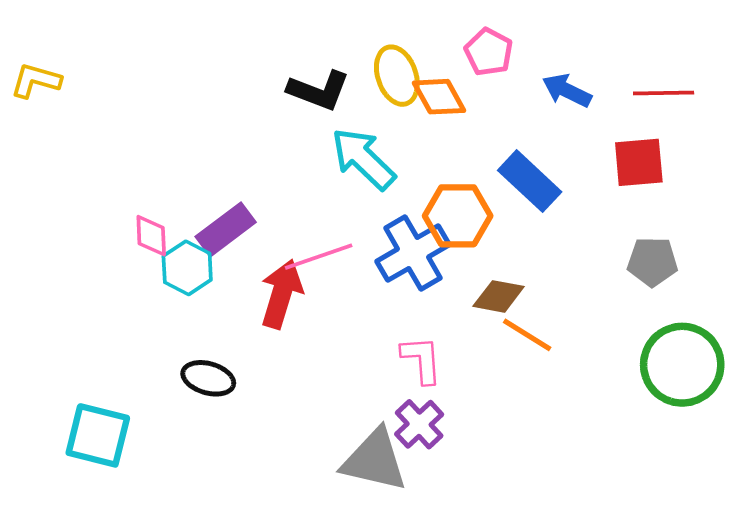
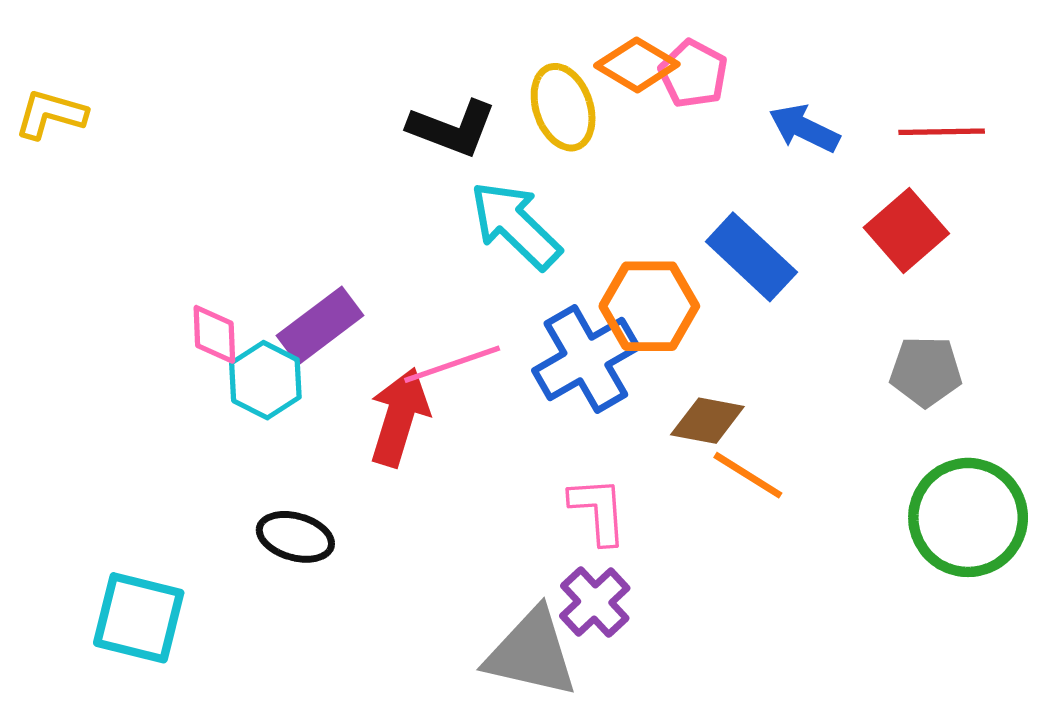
orange diamond: (439, 97) -> (637, 65), moved, turned -30
red square: (639, 162) -> (906, 230), turned -36

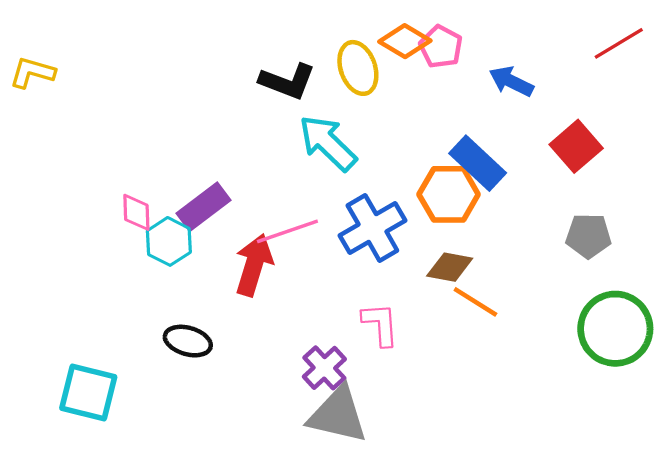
red line: (942, 132) -> (619, 43), moved, turned -30
orange hexagon: (649, 306) -> (449, 194), moved
purple cross: (595, 602) -> (324, 368), moved

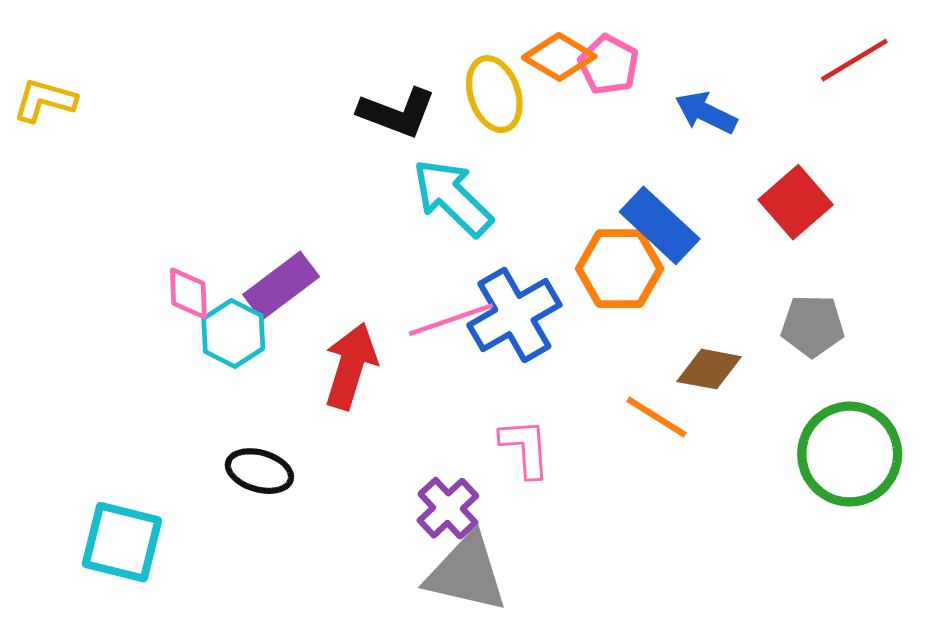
pink line: (287, 231) -> (451, 320), moved
brown diamond: (450, 267) -> (709, 369), moved

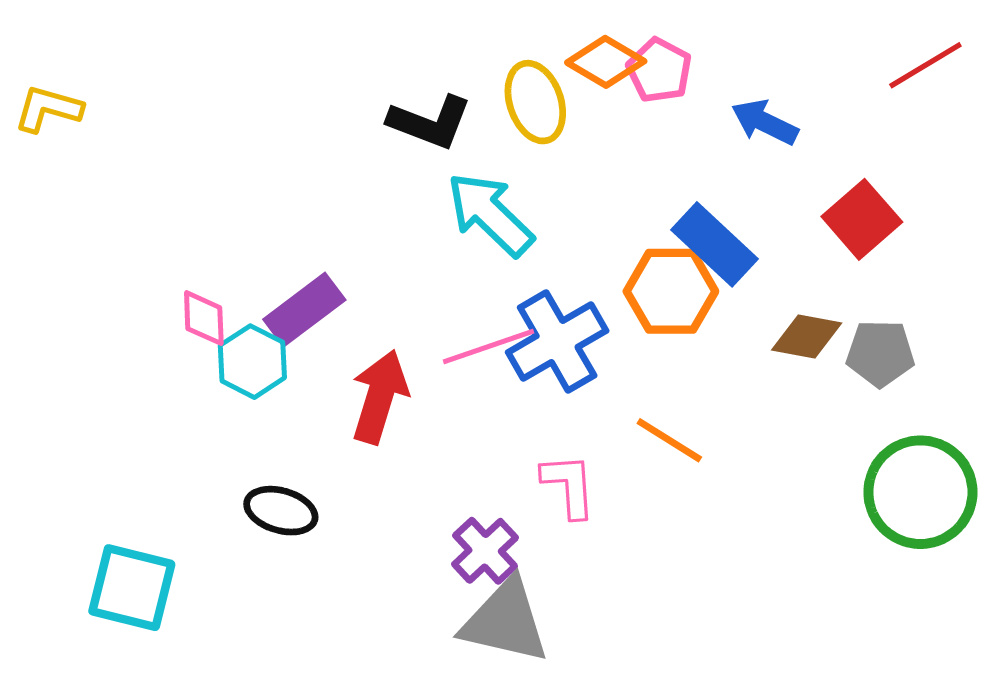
brown diamond: (709, 369) -> (807, 336), moved
orange line: (657, 417) -> (669, 440), moved

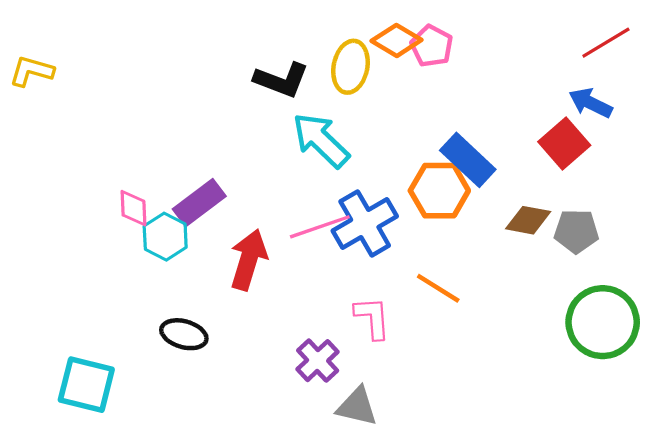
yellow ellipse: (535, 102) -> (350, 67), turned 30
blue arrow: (765, 122) -> (591, 103), moved
gray triangle: (505, 621) -> (357, 407), moved, size x0.7

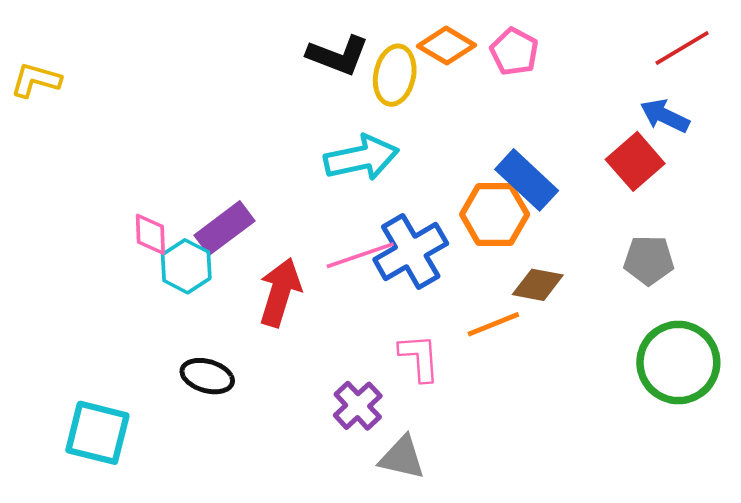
pink pentagon: (432, 46) -> (514, 52), moved
black L-shape: (281, 80) -> (338, 55), moved
cyan arrow: (321, 140) -> (361, 158), turned 124
brown diamond: (528, 220) -> (538, 285), moved
orange line: (438, 288) -> (493, 324), turned -54

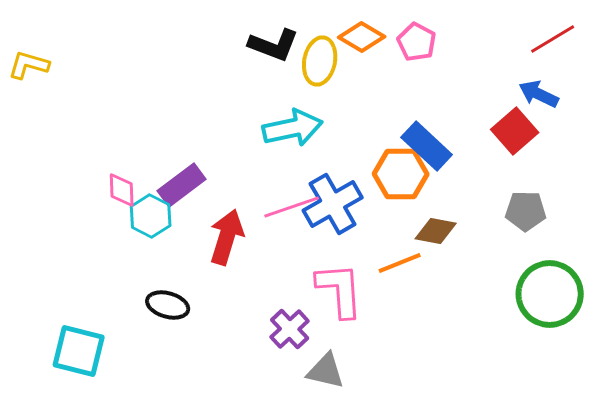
pink L-shape: (419, 358) -> (340, 290), size x1.4

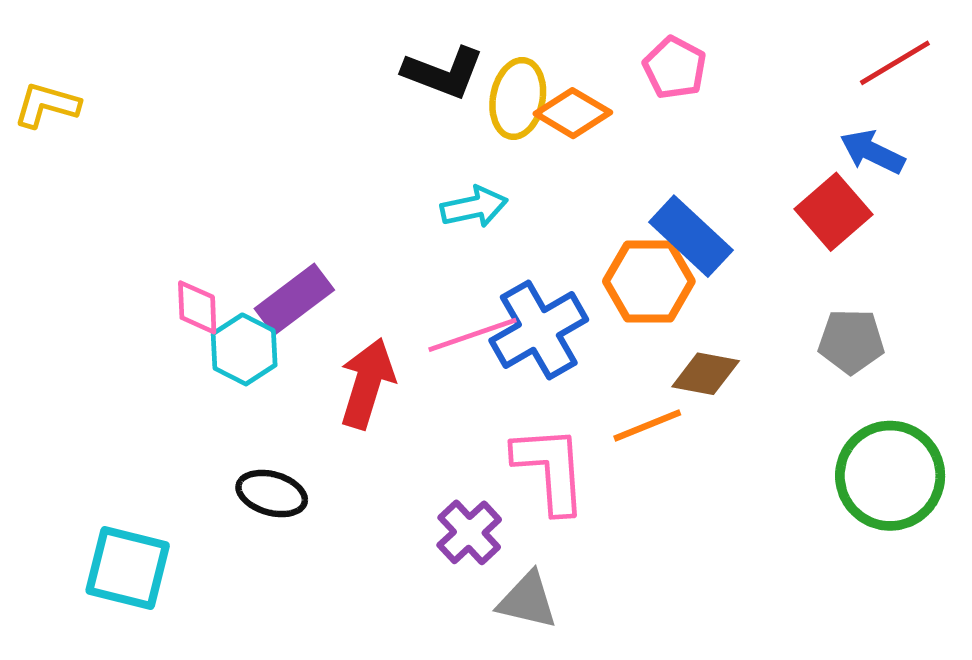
orange diamond: (362, 37) -> (573, 113), moved
cyan arrow: (293, 128) -> (474, 207), size x0.7

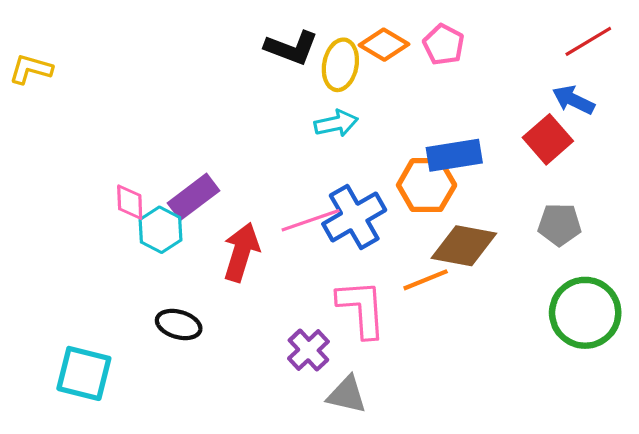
orange diamond: (573, 113) -> (384, 45), moved
cyan arrow: (474, 207) -> (336, 123), moved
blue rectangle: (691, 236) -> (454, 155), turned -52
brown diamond: (706, 374) -> (464, 246), size x1.5

